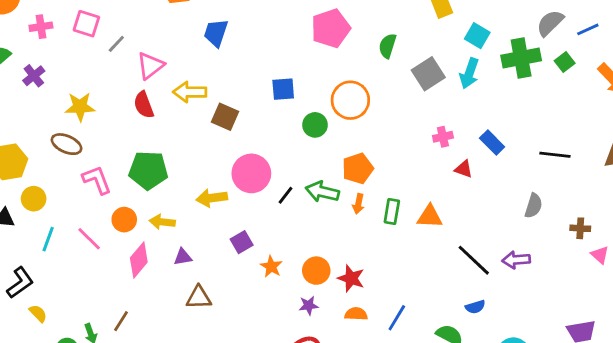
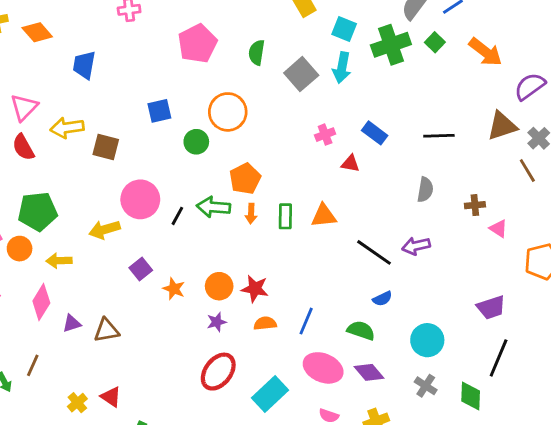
orange circle: (124, 220) -> (20, 249), moved
purple triangle: (183, 257) -> (72, 324), moved

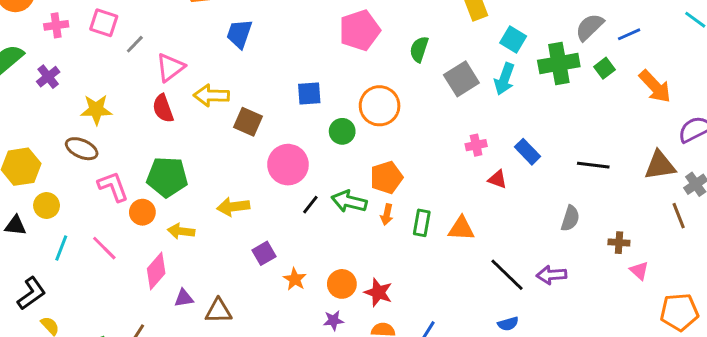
pink circle: (140, 199) -> (288, 165), moved

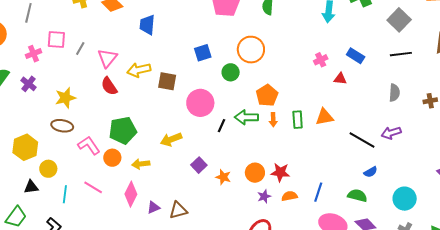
pink cross: (56, 25) -> (33, 54), moved
gray square: (461, 79) -> (399, 20), moved
purple star: (333, 320) -> (264, 196), moved

